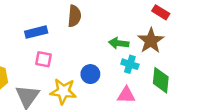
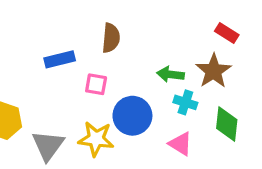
pink square: (43, 59) -> (96, 84), moved
blue circle: (90, 74) -> (132, 116), size x1.5
pink triangle: (126, 95) -> (180, 144), turned 30

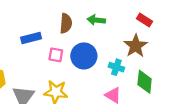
green arrow: (170, 74) -> (96, 20), moved
blue circle: (132, 116) -> (84, 56), moved

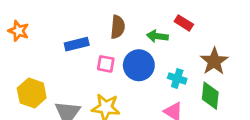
green arrow: (96, 20) -> (157, 36), moved
red rectangle: (145, 20) -> (184, 23), moved
brown star: (136, 46) -> (214, 61), moved

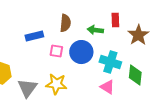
red rectangle: (184, 23) -> (115, 20), turned 56
brown star: (214, 61) -> (138, 35), moved
cyan cross: (177, 78) -> (110, 62), size x1.5

